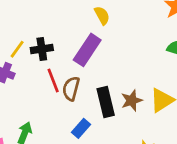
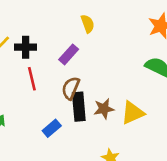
purple rectangle: (87, 50) -> (69, 54), size x0.7
brown semicircle: (71, 89) -> (71, 88), moved

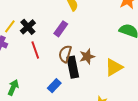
black cross: (26, 47) -> (28, 27), turned -35
brown star: (104, 109) -> (87, 57), moved

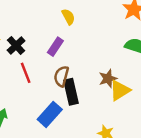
brown star: (87, 57) -> (108, 78), moved
blue rectangle: (54, 86) -> (50, 114), size x1.5

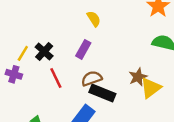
brown semicircle: (61, 76) -> (92, 78), turned 60
black rectangle: (71, 92) -> (102, 93), turned -50

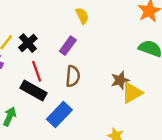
brown semicircle: (92, 78) -> (73, 76), turned 108
black rectangle: (102, 93) -> (34, 91), moved

